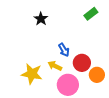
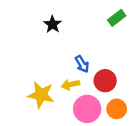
yellow arrow: (55, 66) -> (70, 85), turned -40
orange circle: (97, 75) -> (117, 109), moved

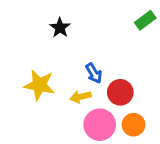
green rectangle: (117, 18) -> (145, 20), moved
yellow star: (41, 95) -> (39, 85), moved

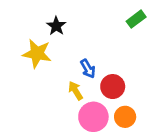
yellow star: (39, 85) -> (37, 53), moved
yellow arrow: (81, 97) -> (76, 91), turned 72

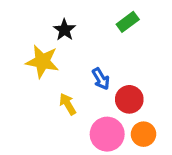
green rectangle: (136, 19) -> (128, 22), moved
yellow arrow: (76, 91) -> (68, 104), moved

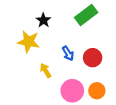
green rectangle: (128, 22) -> (86, 15), size x1.5
red circle: (129, 99) -> (93, 58), moved

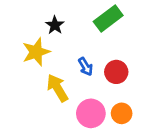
yellow star: (29, 42) -> (36, 52), turned -30
yellow arrow: (46, 70) -> (57, 88), size x1.5

